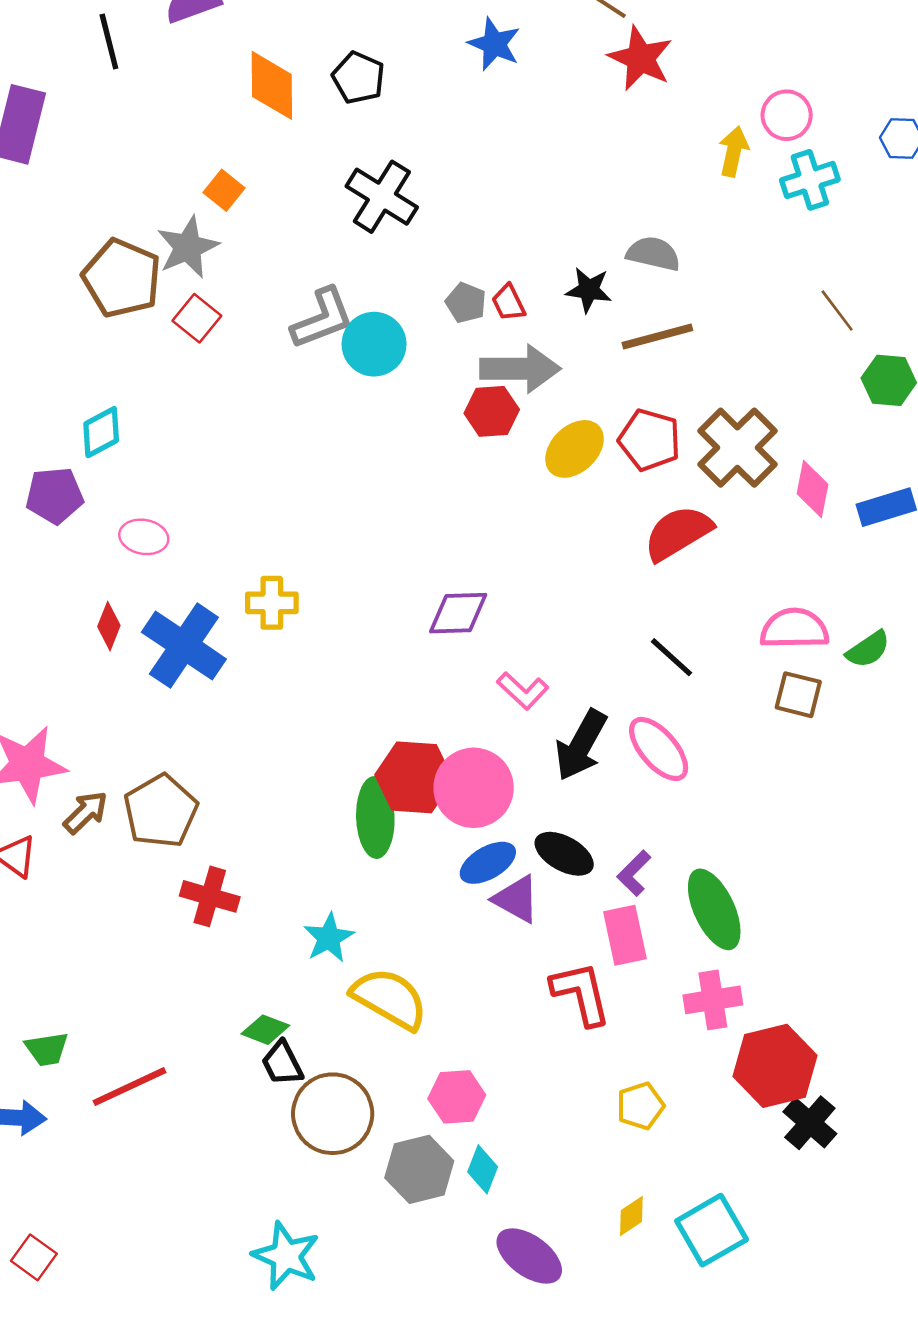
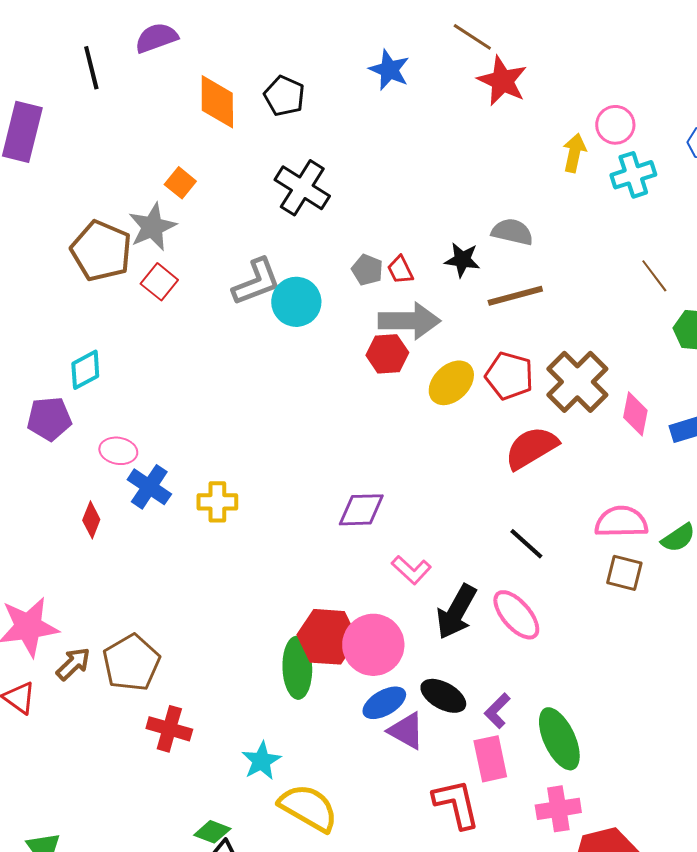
blue cross: (184, 646) -> (149, 487), moved, size x0.7

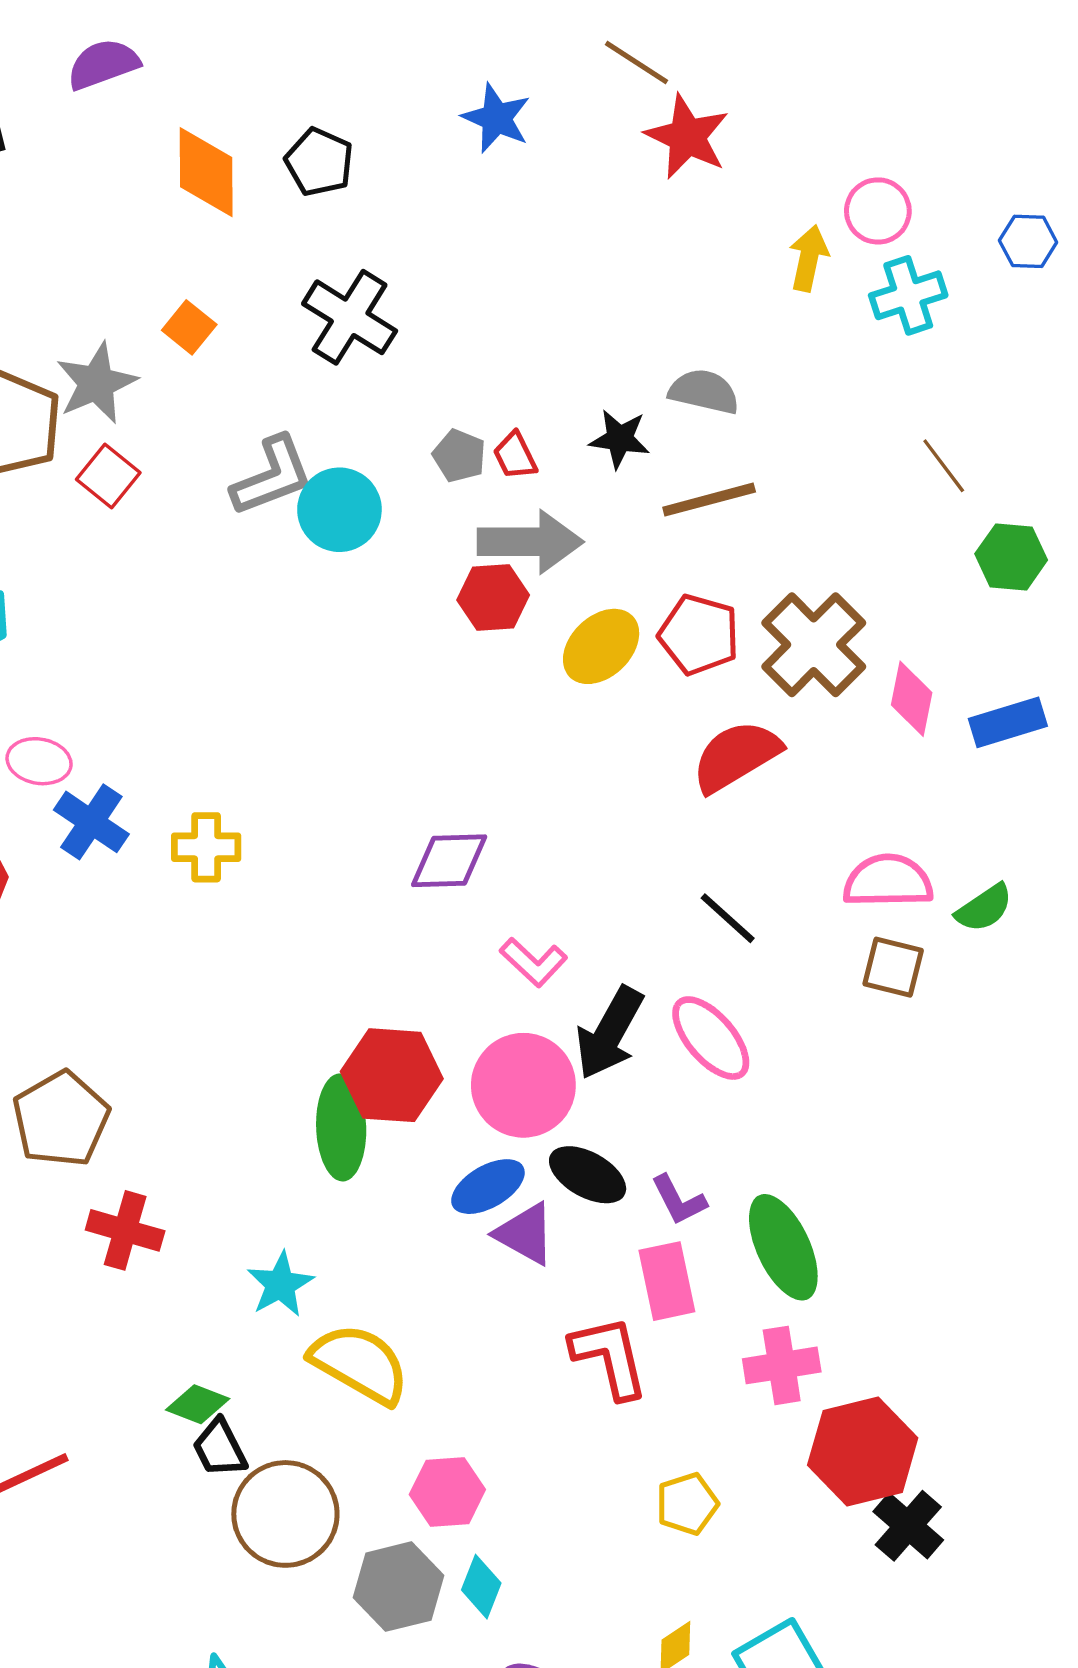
orange square: (180, 183) -> (189, 327), moved
pink circle: (373, 645) -> (523, 1085), moved
purple L-shape: (497, 711) -> (679, 1200), turned -72

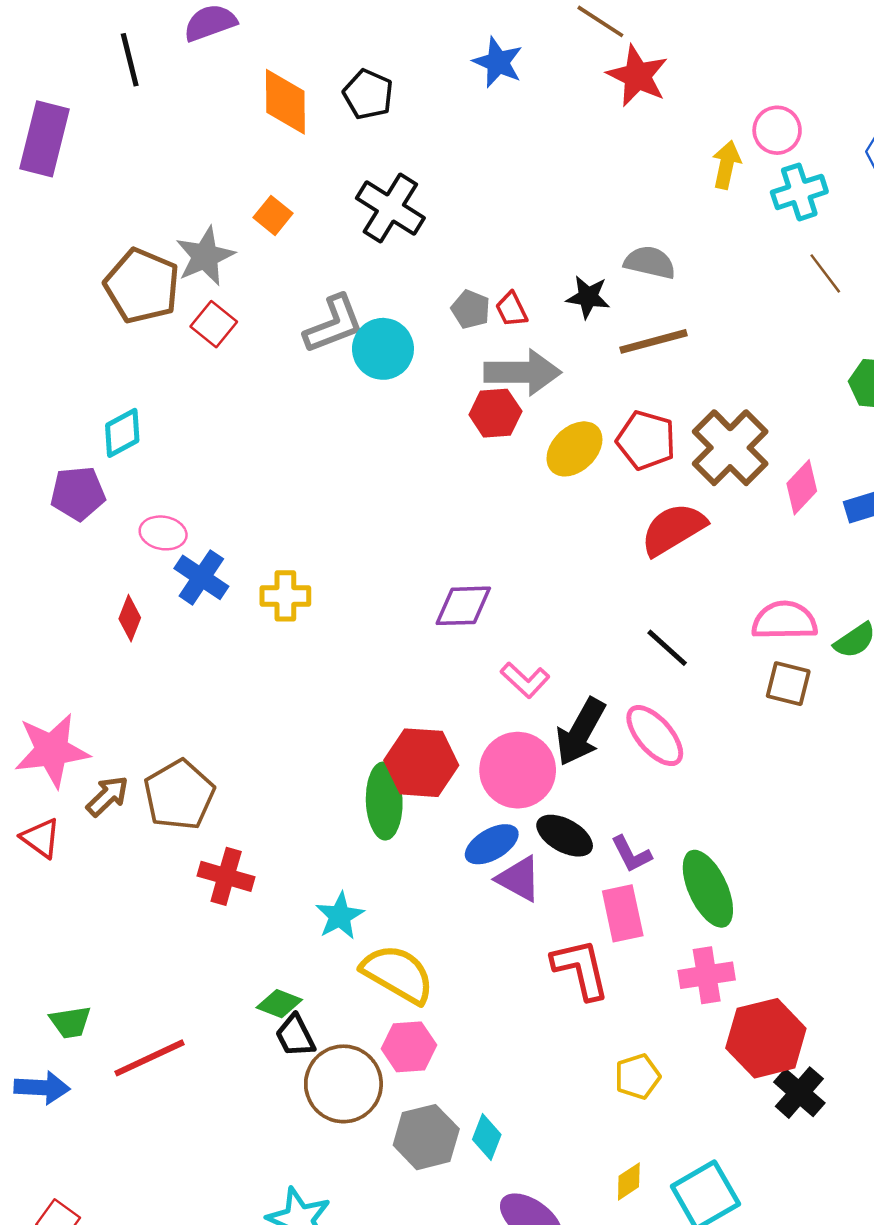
brown line: (944, 466) -> (825, 273), moved
pink diamond: (912, 699) -> (802, 487), turned 32
pink hexagon: (447, 1492) -> (409, 1047), moved

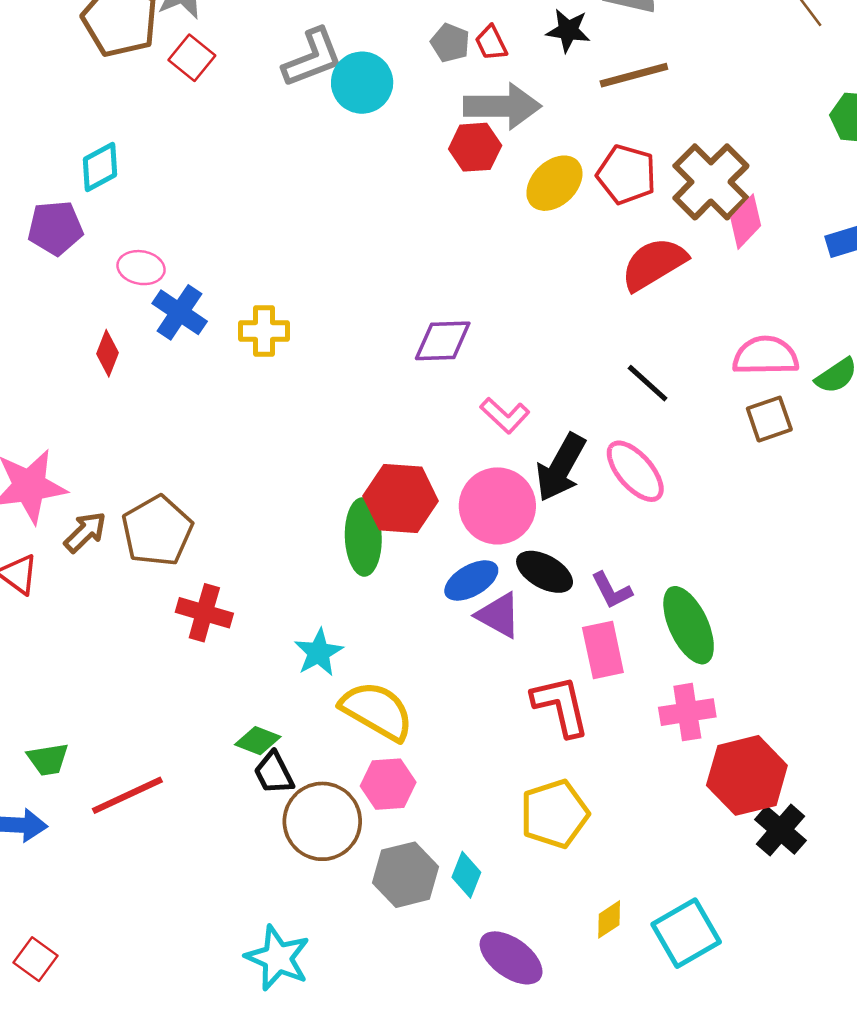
pink diamond: (802, 487) -> (746, 222), moved
brown square: (788, 684) -> (769, 419), turned -33
yellow pentagon: (637, 1077) -> (554, 814), moved, size x1.5

